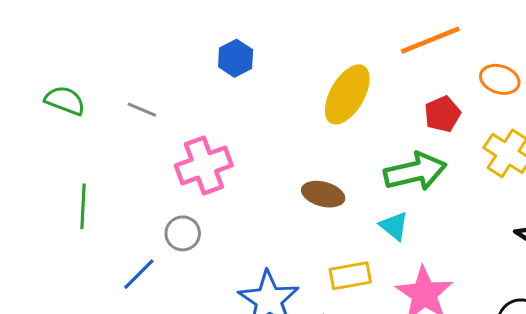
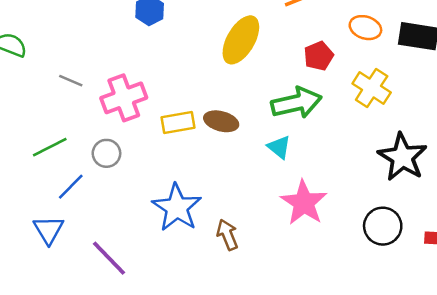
gray line: (142, 110) -> (71, 81), moved
green line: (83, 206) -> (50, 147), moved, turned 60
yellow rectangle: (350, 276) -> (178, 123), moved

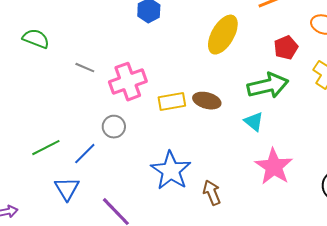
green line: (50, 147) -> (46, 148), moved

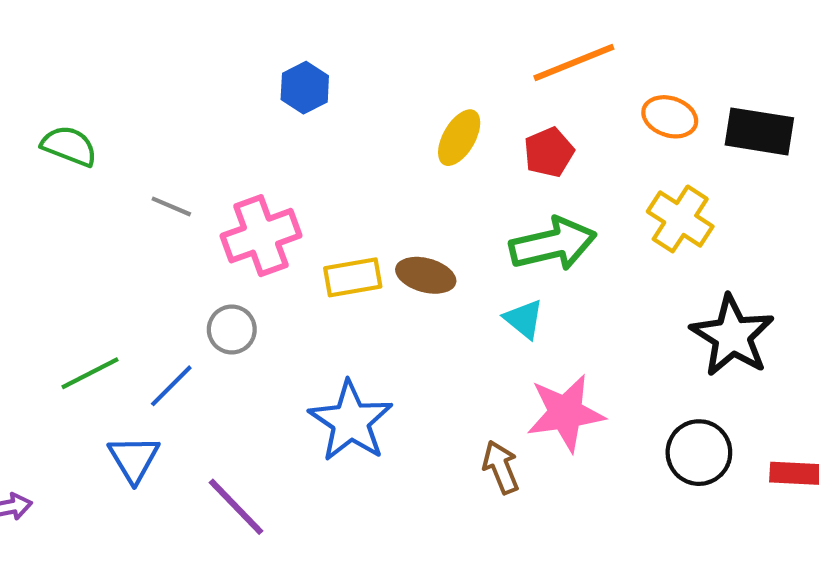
yellow ellipse: (223, 35) -> (459, 138), size x0.7
red pentagon: (286, 48) -> (549, 152), moved
pink star: (274, 167) -> (565, 413), turned 30
brown arrow: (212, 193) -> (501, 467), moved

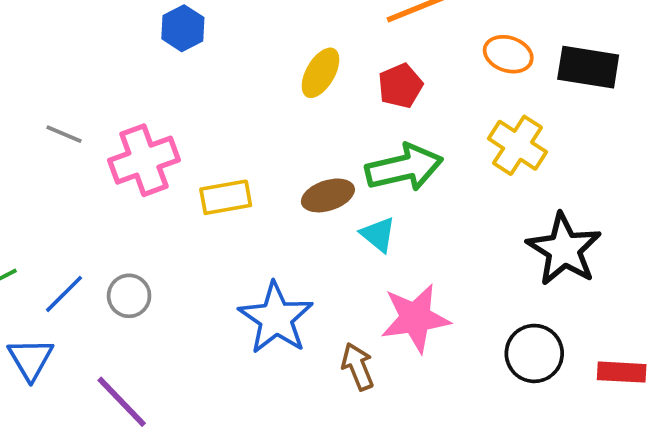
brown ellipse: (426, 275) -> (328, 195), moved, turned -33
gray circle: (232, 330) -> (129, 296), moved
blue star: (351, 421) -> (276, 318), moved

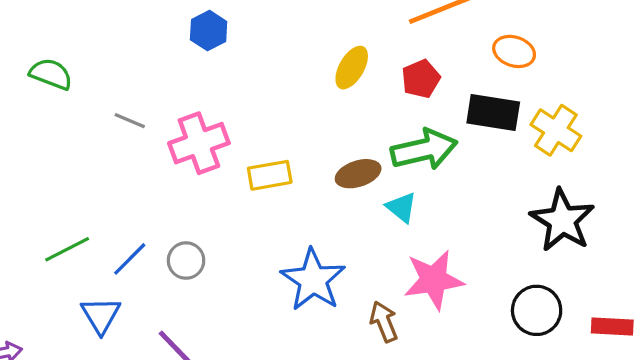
blue hexagon: (183, 28) -> (209, 31), moved
black rectangle: (588, 67) -> (493, 113), moved
yellow cross: (518, 145) -> (556, 130), moved

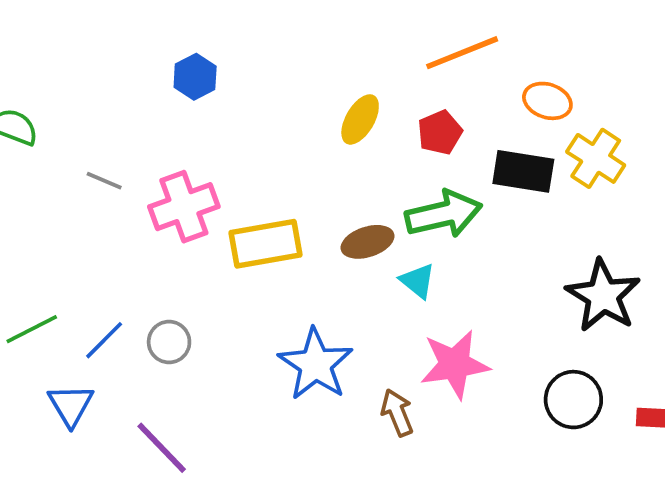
yellow cross: (556, 130) -> (596, 158), moved
yellow rectangle: (270, 175) -> (266, 244), size x1.4

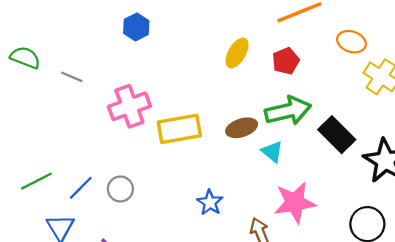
black rectangle: (523, 171) -> (337, 135), moved, turned 36
gray line: (104, 181) -> (72, 77), moved
blue star: (316, 364) -> (210, 203), size x0.6

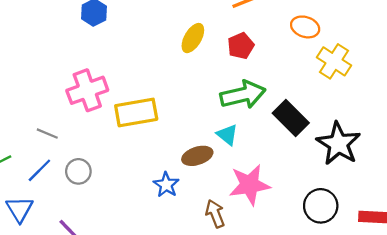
gray line: (72, 77) -> (47, 134), moved
brown ellipse: (242, 128) -> (197, 156), moved

